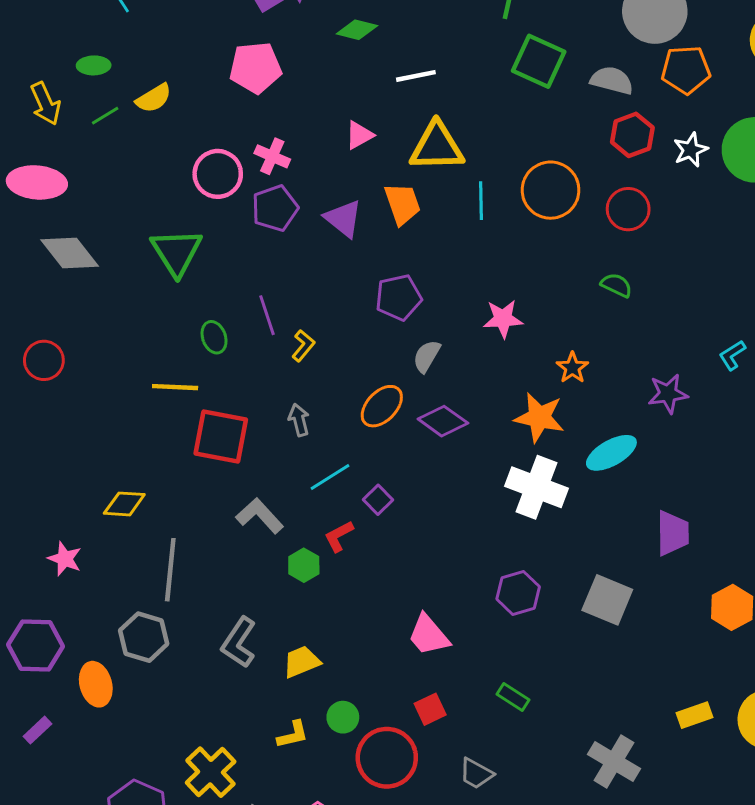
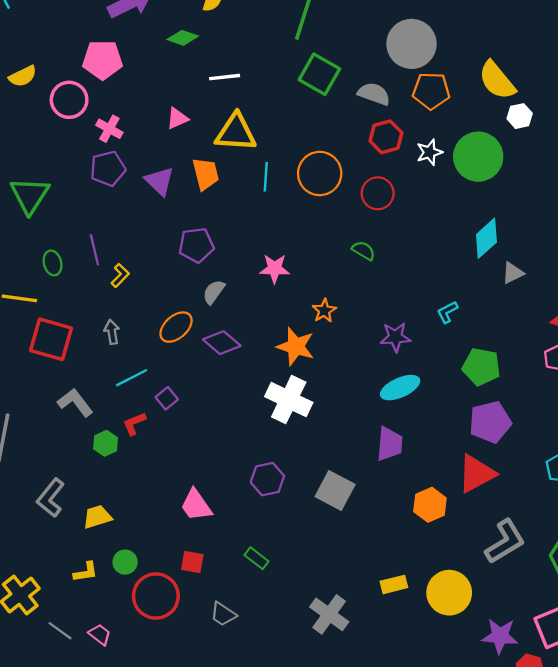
pink circle: (218, 174) -> (69, 100), moved
cyan ellipse: (611, 453) -> (400, 388), moved
red square: (430, 709) -> (192, 562), turned 30

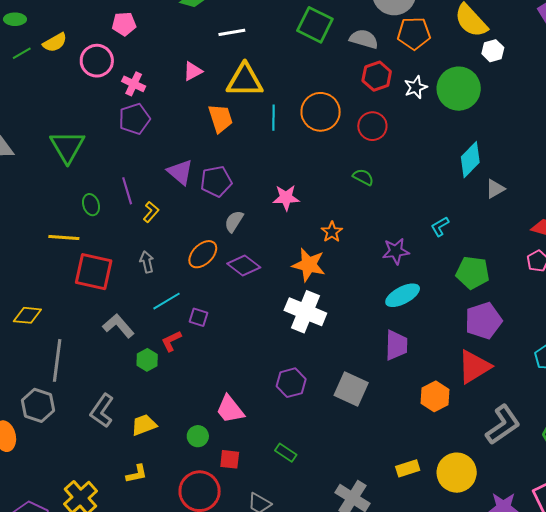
pink pentagon: (103, 60) -> (124, 24), size x0.7
purple triangle: (159, 181) -> (180, 172), moved
purple square: (167, 398) -> (198, 317), turned -30
green circle: (125, 562) -> (198, 436), moved

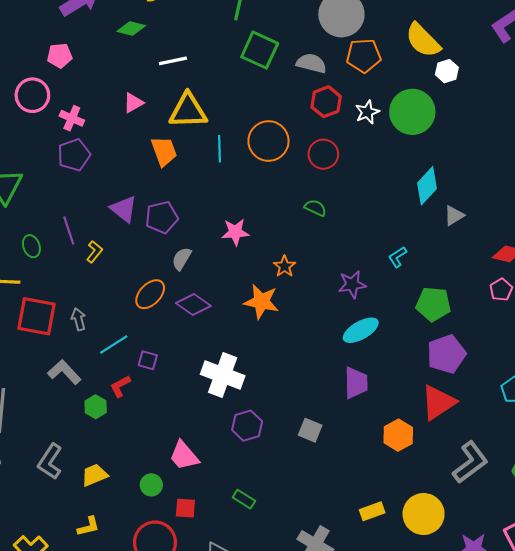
gray arrow: (147, 262) -> (79, 319), moved
white cross: (305, 312) -> (223, 375), moved
gray square: (351, 389) -> (310, 430), size x0.7

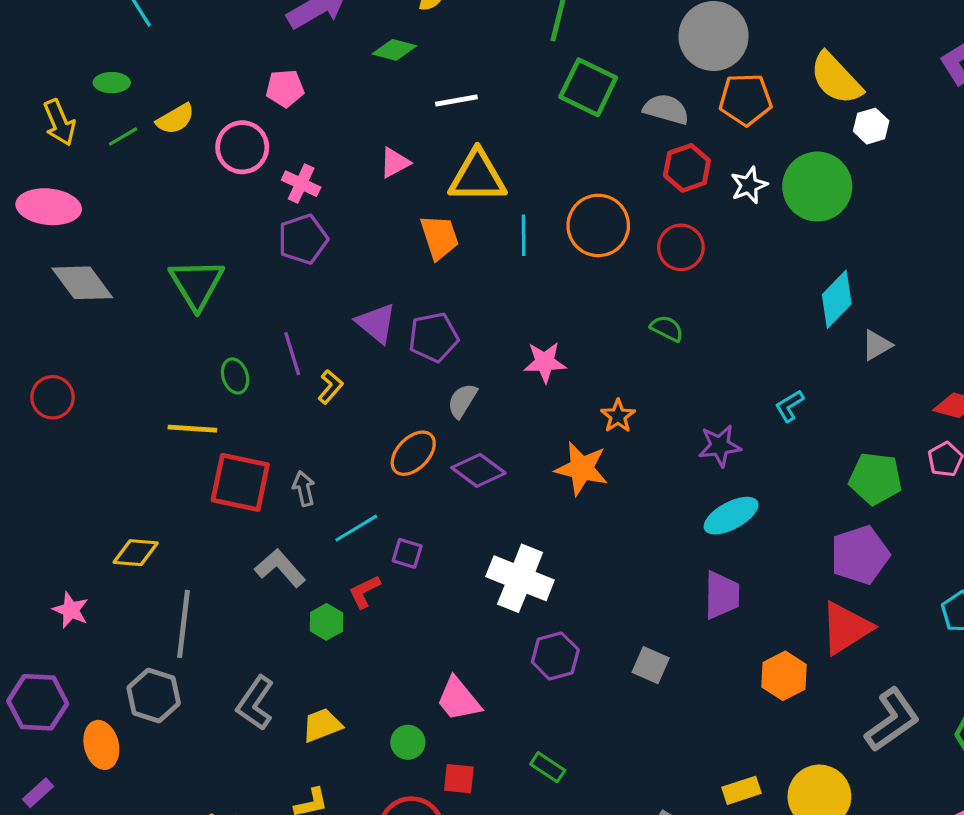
green pentagon: (433, 304) -> (875, 479), moved

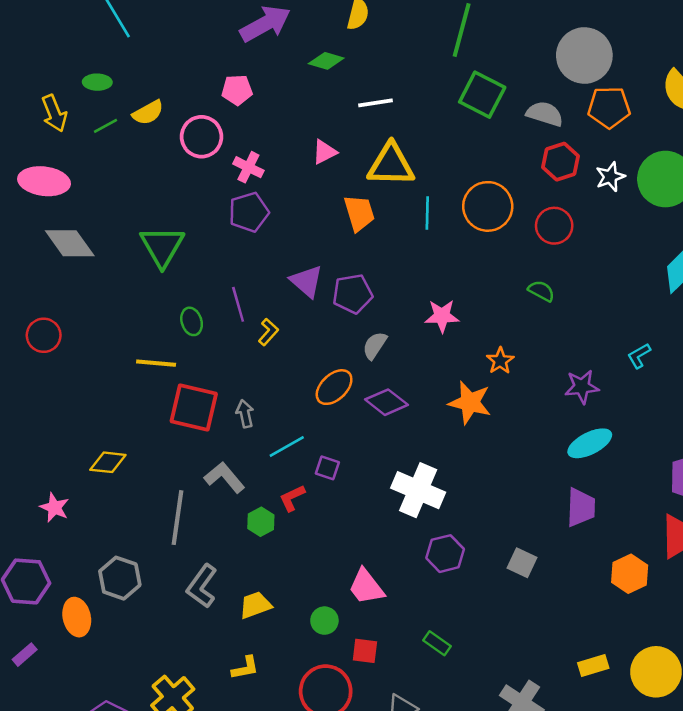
gray line: (184, 624) -> (177, 518), moved

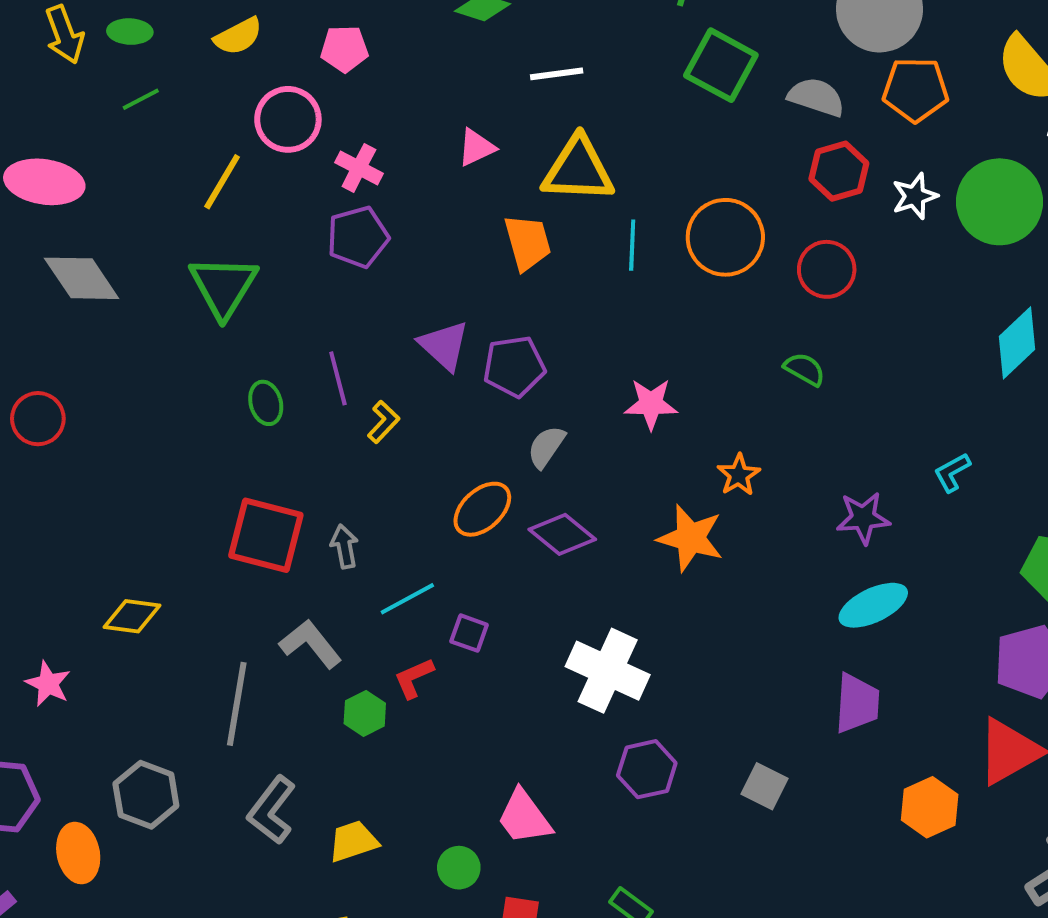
yellow arrow: (54, 113) -> (65, 35), moved
yellow semicircle: (148, 113) -> (238, 36), moved
yellow line: (156, 363) -> (222, 182), moved, turned -66

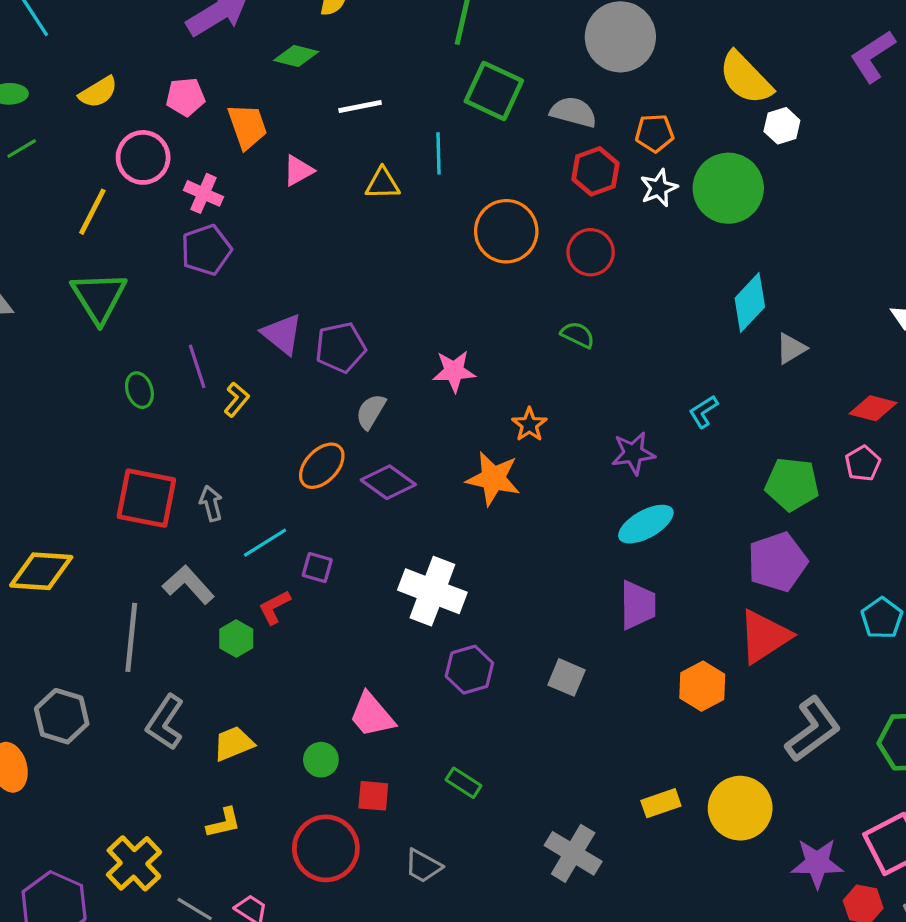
orange pentagon: (915, 90) -> (655, 133), moved, size x0.7
yellow triangle: (578, 170) -> (383, 184), size x0.6
orange trapezoid: (528, 242) -> (247, 126), moved
cyan line: (632, 245) -> (439, 153), moved
yellow diamond: (132, 616) -> (41, 571), size x1.4

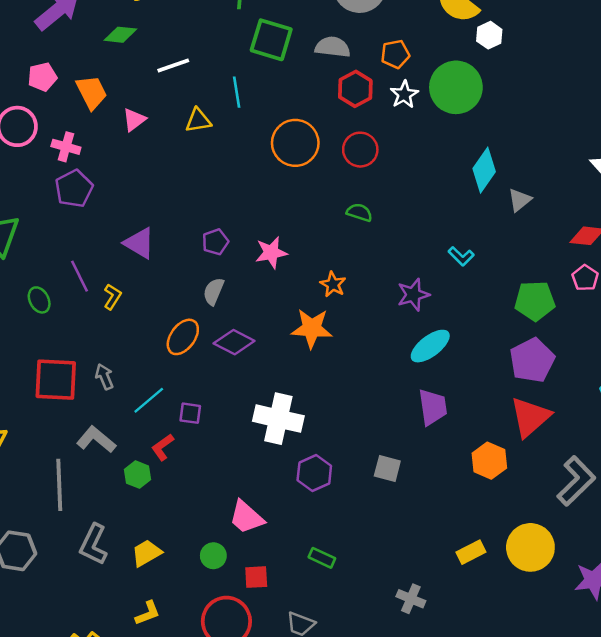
purple pentagon: (340, 347) -> (215, 242), moved, size x0.7
cyan L-shape: (703, 412) -> (461, 256), turned -95
gray cross: (573, 853) -> (411, 599), size x0.7

